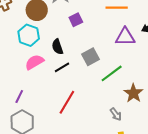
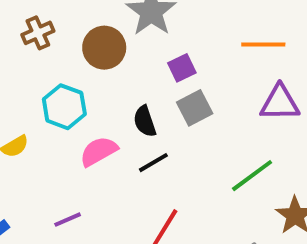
cyan hexagon: (29, 35) -> (64, 107), moved
gray square: (90, 57) -> (195, 108), moved
purple line: (19, 97) -> (68, 220), turned 40

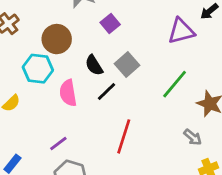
brown circle: (104, 48) -> (57, 39), moved
gray square: (195, 108) -> (127, 64), moved
pink semicircle: (99, 151) -> (68, 93), turned -56

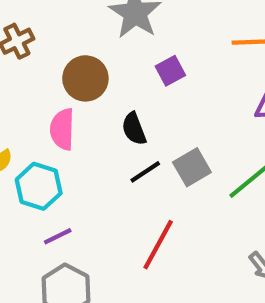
gray square: (127, 64) -> (192, 167), moved
cyan hexagon: (38, 69) -> (39, 186), moved
pink semicircle: (68, 93) -> (62, 129), moved

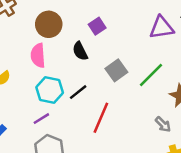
purple square: (170, 71) -> (97, 26), moved
black line: (145, 172) -> (78, 92), moved
cyan hexagon: (39, 186) -> (50, 90), moved

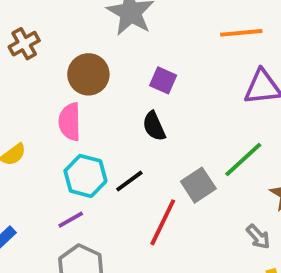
purple square: (97, 26) -> (163, 80), turned -35
black semicircle: (80, 51) -> (154, 126), moved
gray square: (116, 70) -> (198, 185), moved

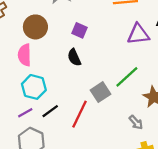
black line: (129, 181) -> (50, 111), moved

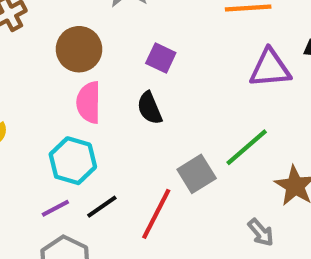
pink semicircle: (25, 55) -> (89, 102), moved

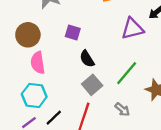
black semicircle: (150, 108) -> (87, 59), moved
gray square: (197, 174) -> (92, 85), moved
gray arrow: (261, 232) -> (122, 109), moved

